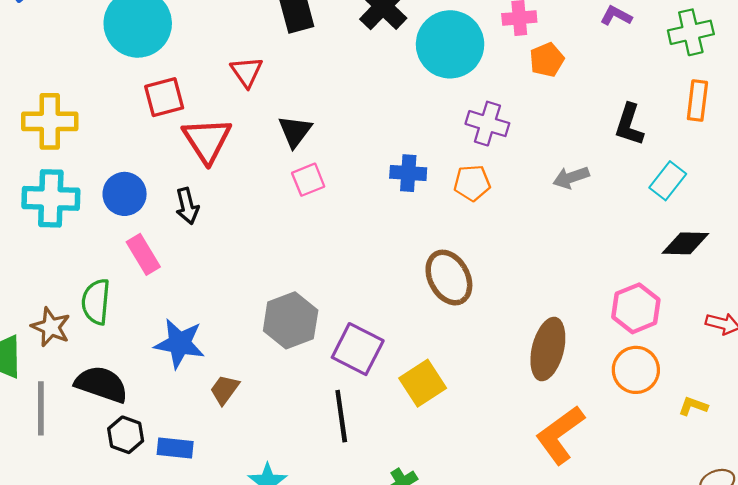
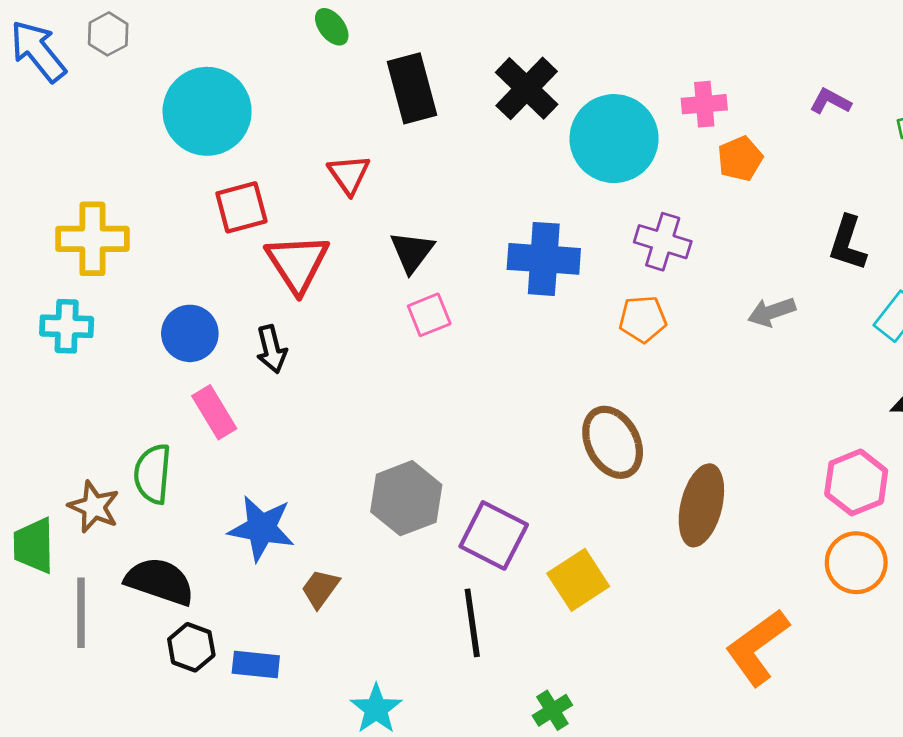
blue cross: (408, 173) -> (544, 259), moved, size x1.5
cyan cross: (51, 198) -> (67, 326), moved, size x0.7
brown ellipse: (548, 349) -> (701, 505), moved

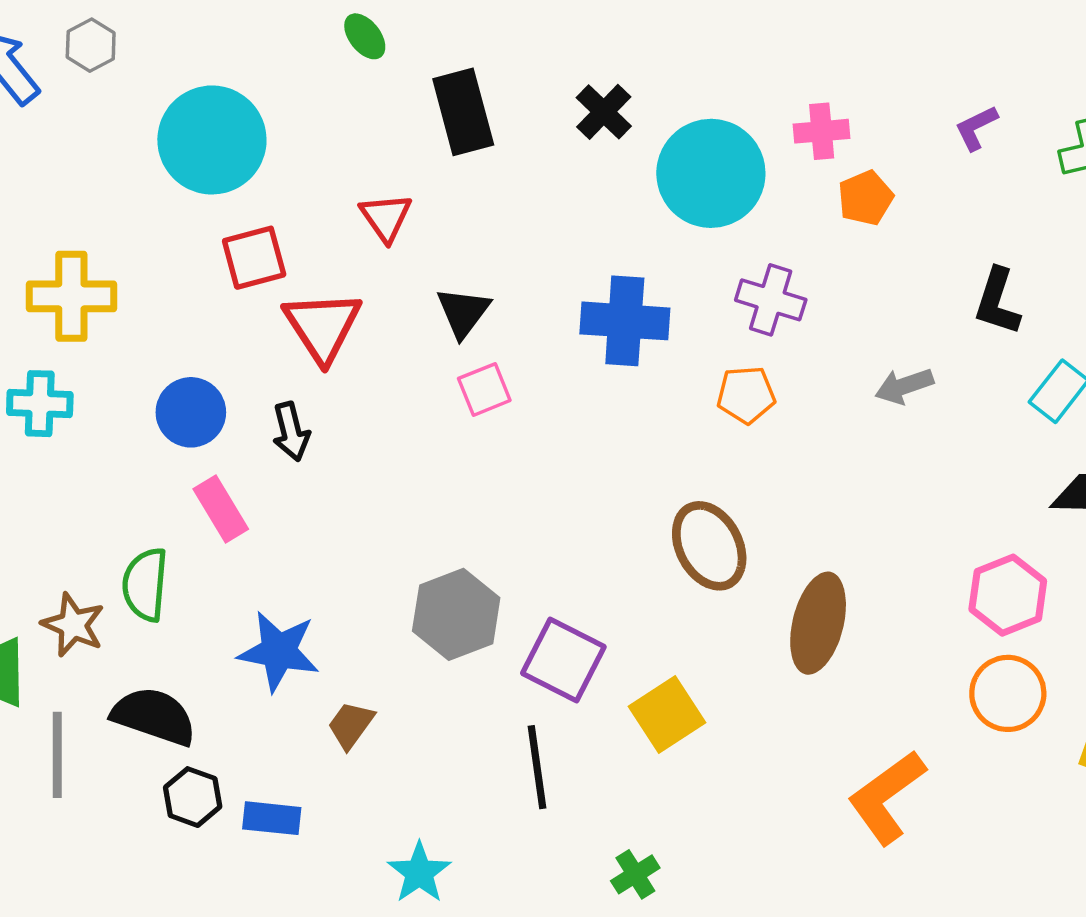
black cross: (527, 88) -> (604, 112), size x0.7
purple L-shape: (830, 101) -> (976, 128), turned -54

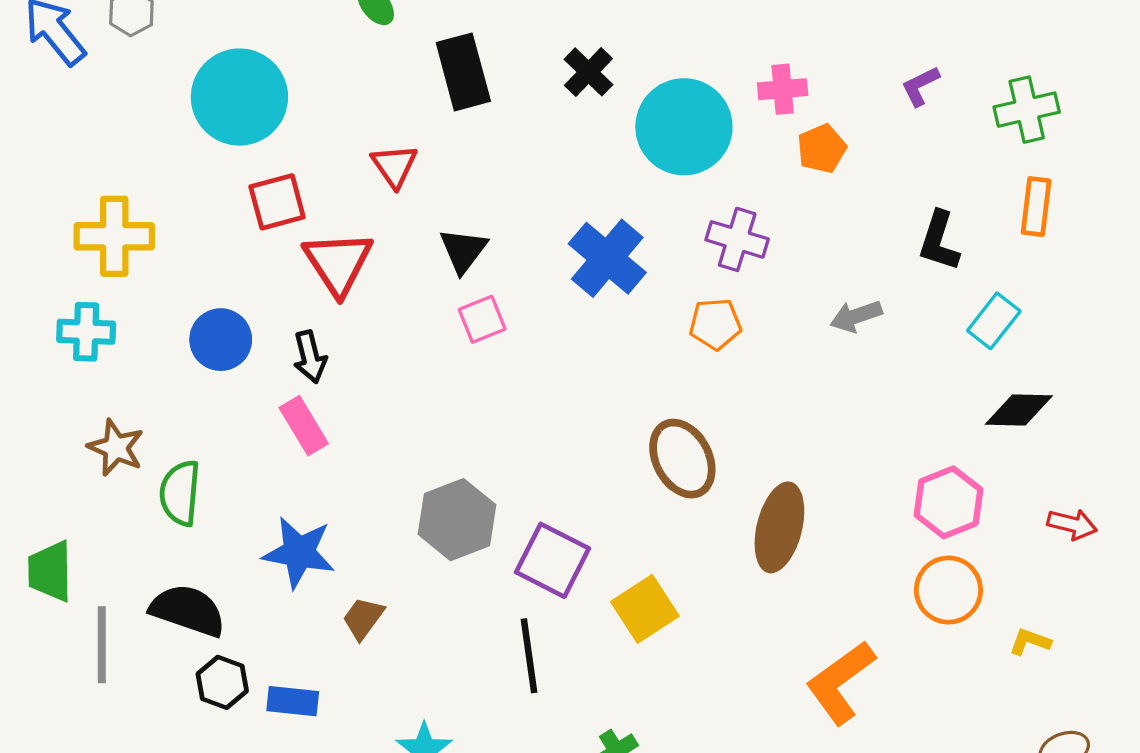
blue cross: (625, 321) -> (607, 258), turned 36
pink rectangle: (221, 509) -> (304, 426), moved
brown star: (73, 625) -> (116, 448), moved

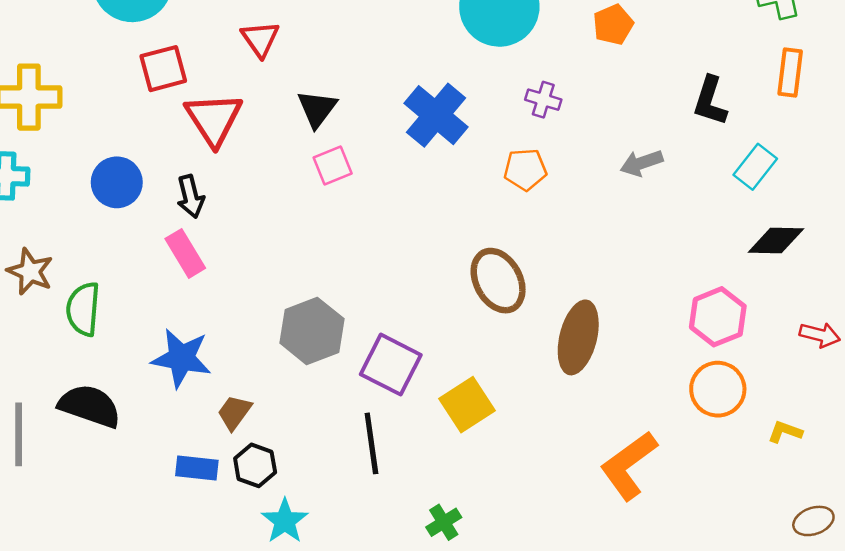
purple cross: (737, 239) -> (543, 100), size x0.7
black hexagon: (222, 682) -> (255, 465), moved
blue rectangle: (293, 701) -> (197, 468), moved

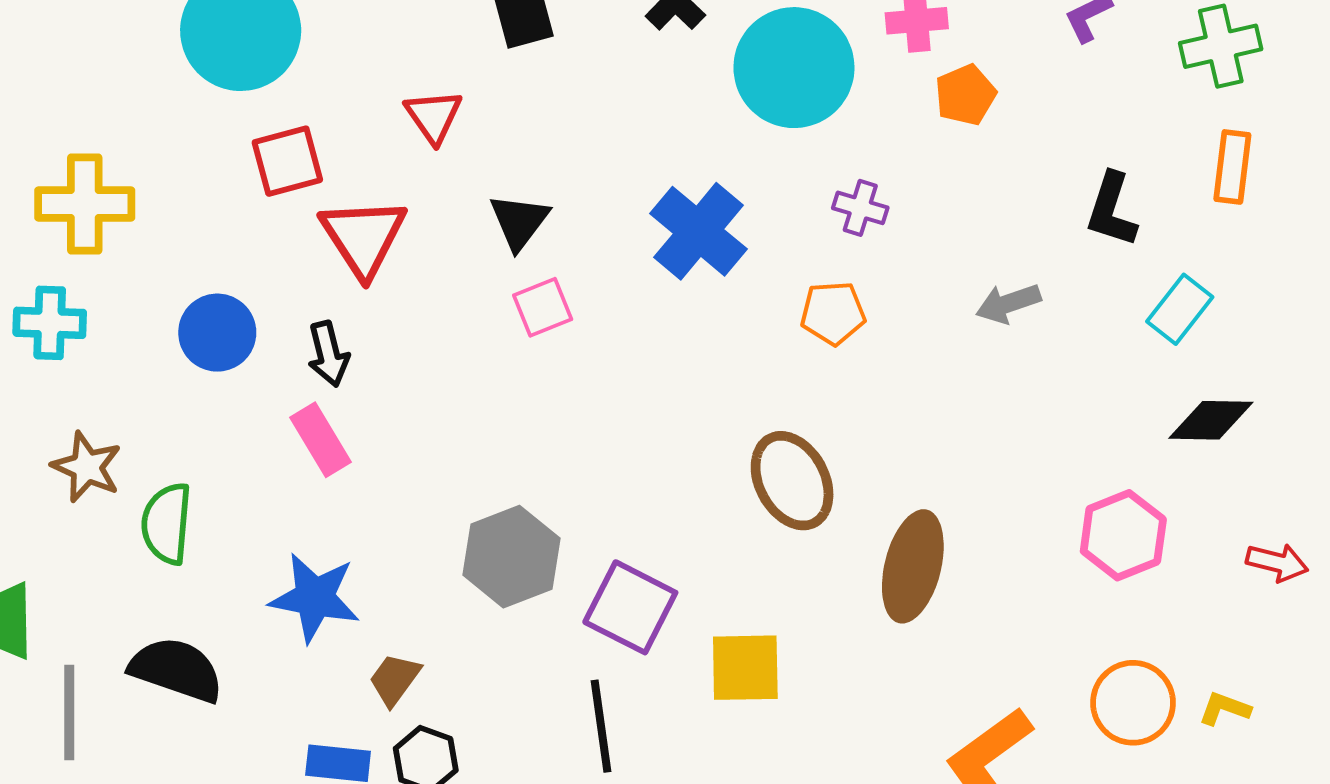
orange circle: (718, 389) -> (1133, 703), moved
yellow square: (467, 405) -> (745, 668), turned 32

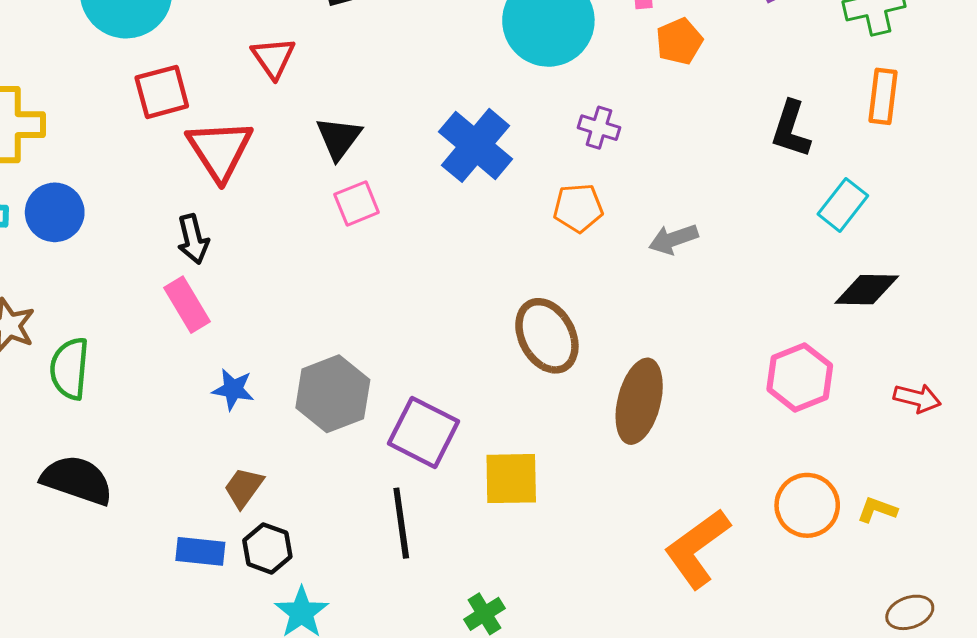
gray arrow: (1008, 303) -> (673, 239), moved
blue circle: (217, 333) -> (55, 212), moved
blue star: (315, 598) -> (233, 389), moved, size x0.6

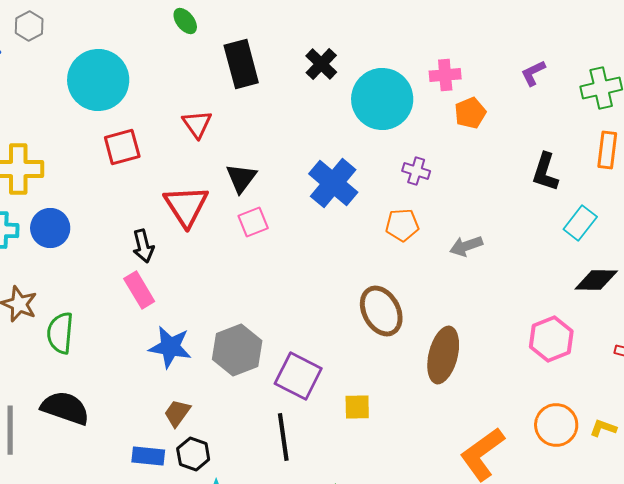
red triangle: (220, 150) -> (186, 206), moved
blue star: (233, 389) -> (170, 347), size x1.5
yellow square: (511, 479) -> (357, 407), size x0.7

